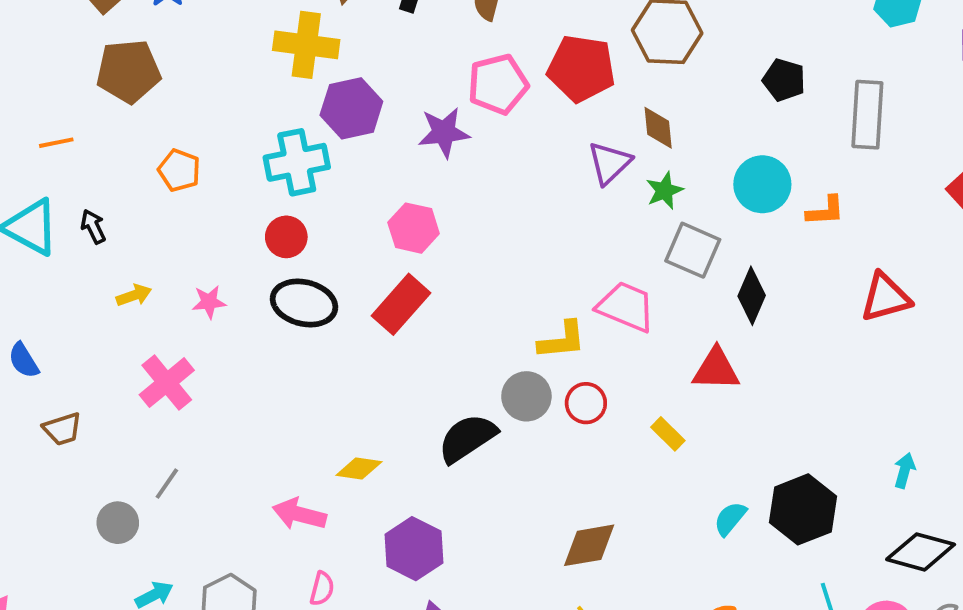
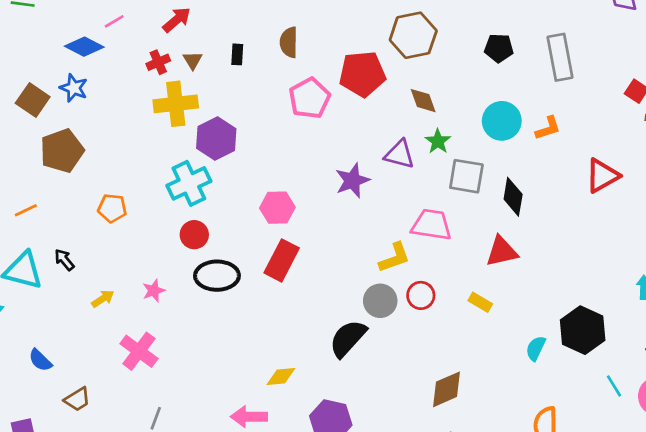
purple star: (444, 132) -> (352, 181), moved
purple triangle: (609, 163) -> (400, 154), moved, turned -48

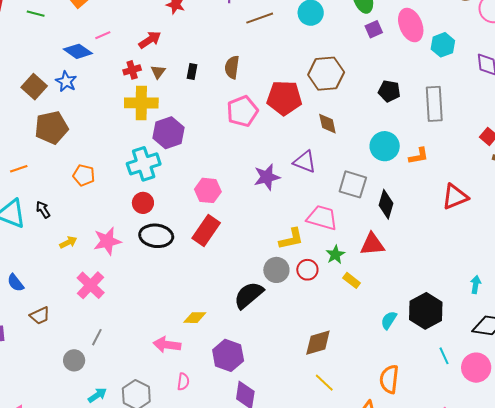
green star: (438, 141) -> (335, 255), moved
pink star: (154, 291) -> (107, 241), size x1.6

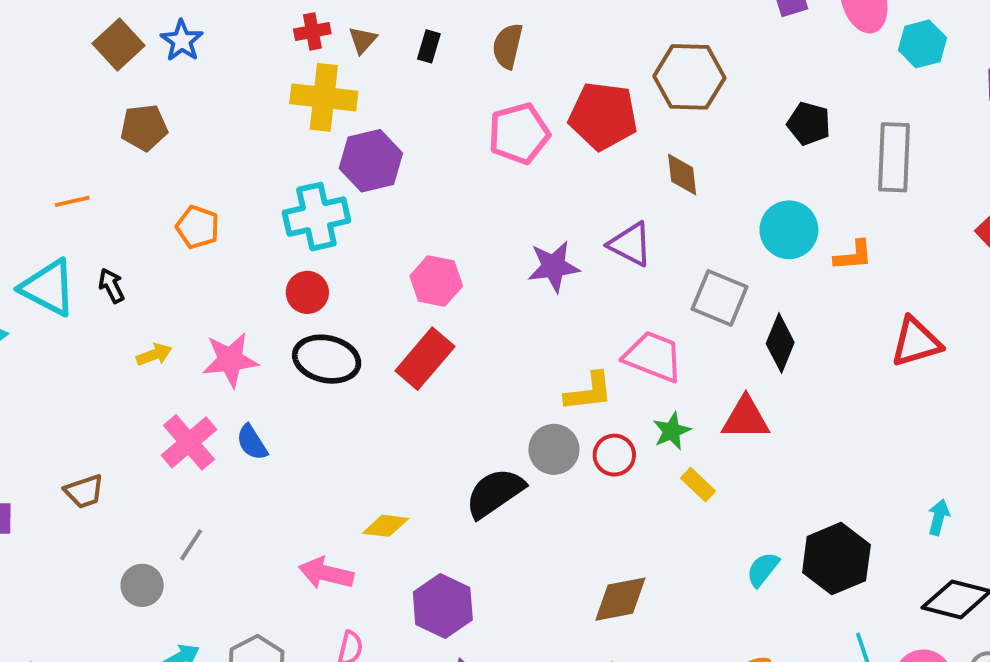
brown pentagon: (51, 128) -> (144, 128), size x0.7
blue semicircle: (16, 283) -> (252, 442), moved

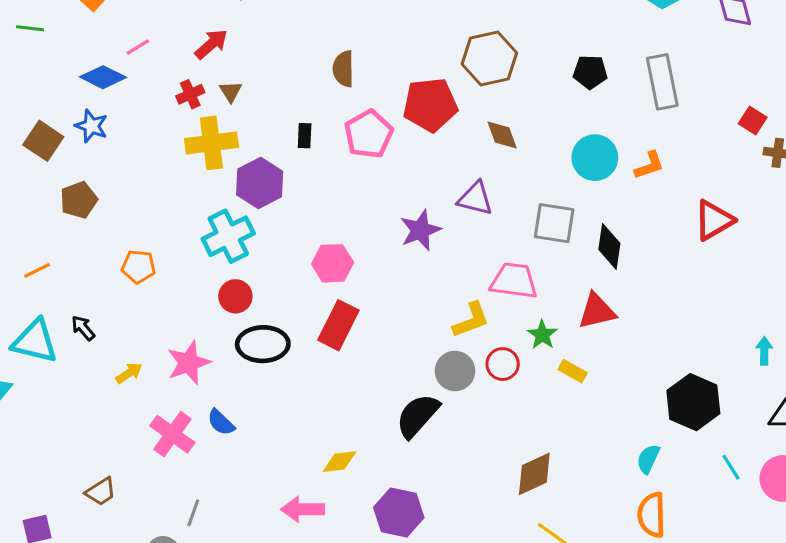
black rectangle: (429, 46) -> (305, 136), moved
cyan semicircle: (763, 569) -> (648, 459), moved

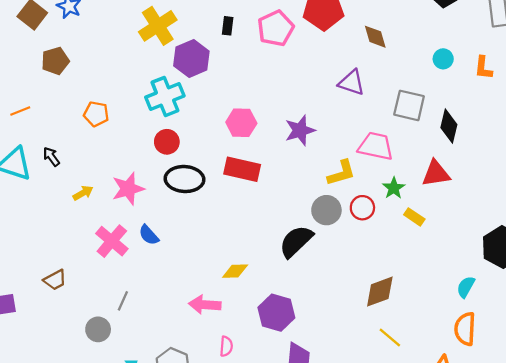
yellow cross: (211, 143) -> (158, 26), turned -30
cyan circle: (595, 158) -> (443, 59), size x0.6
orange L-shape: (649, 165) -> (483, 68), turned 110
purple star: (420, 230) -> (300, 130), moved
red rectangle: (338, 325) -> (242, 169), turned 72

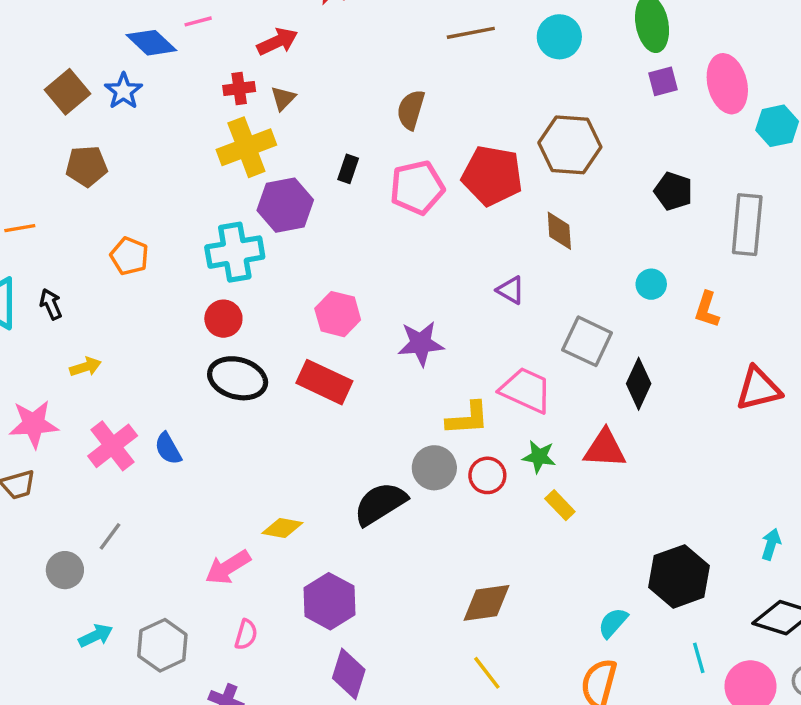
purple triangle: (352, 83) -> (511, 290), size x0.7
green star: (394, 188) -> (539, 457), turned 30
pink star: (128, 189) -> (34, 424), moved
pink arrow: (205, 305) -> (228, 567), turned -48

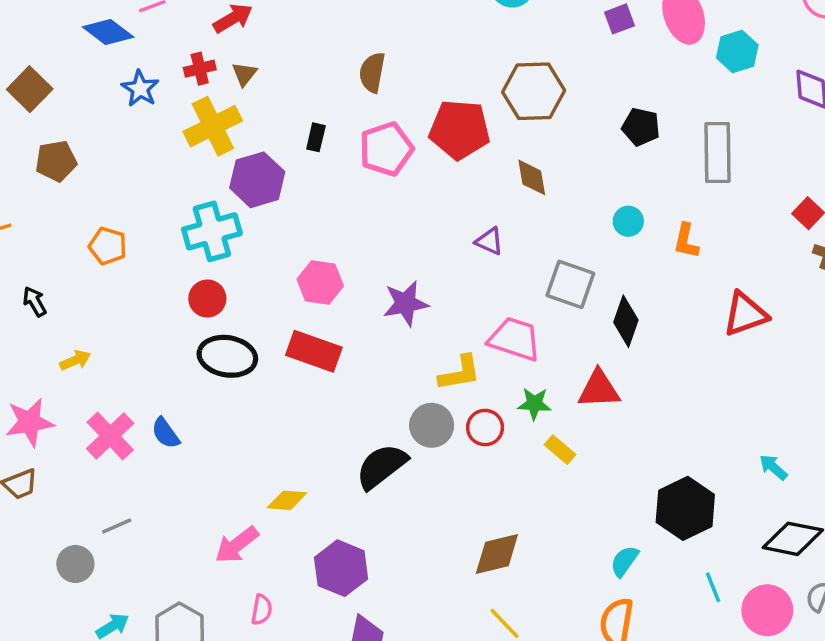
blue star: (123, 91) -> (140, 89), moved
gray line: (110, 536) -> (117, 526), turned 36
cyan arrow: (771, 544) -> (773, 467), turned -60

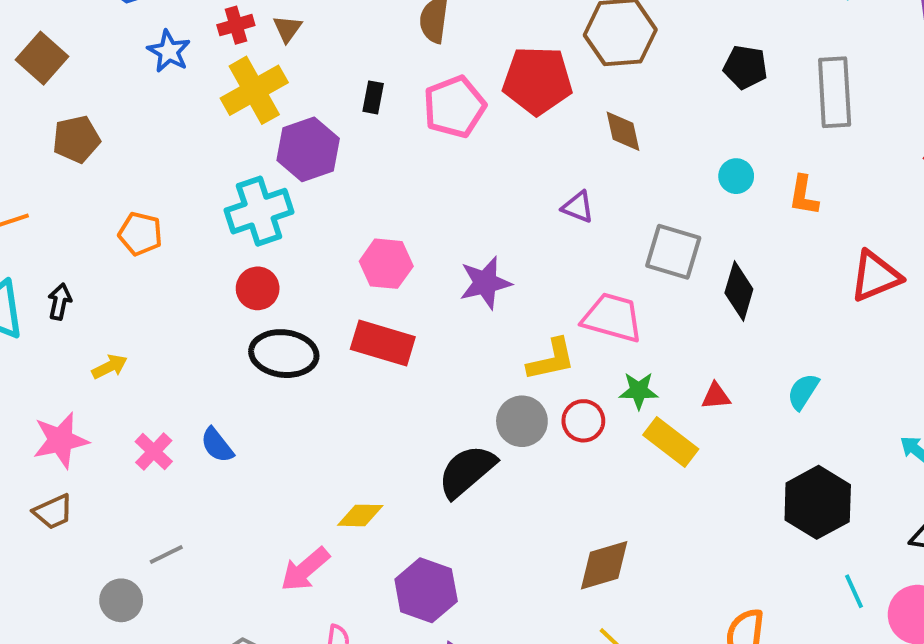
black arrow: (35, 302) -> (60, 302), turned 44
red triangle: (599, 389) -> (716, 396), moved, size x0.6
pink cross: (110, 436) -> (154, 452), size x0.7
yellow rectangle: (560, 450) -> (671, 442), size x1.5
cyan semicircle: (624, 561) -> (803, 392), moved

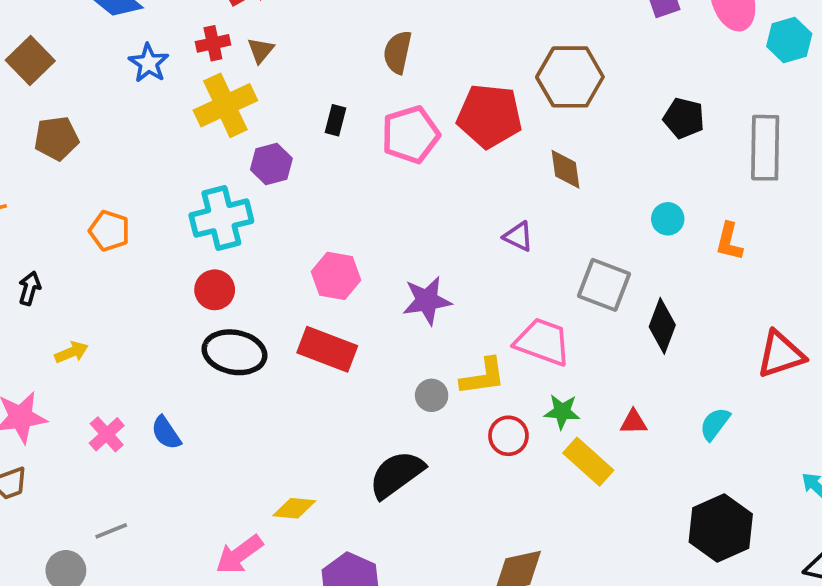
purple hexagon: (308, 149) -> (271, 164), size x0.7
red triangle: (876, 276) -> (781, 354), moved
gray circle: (522, 421) -> (432, 395), moved, size x0.7

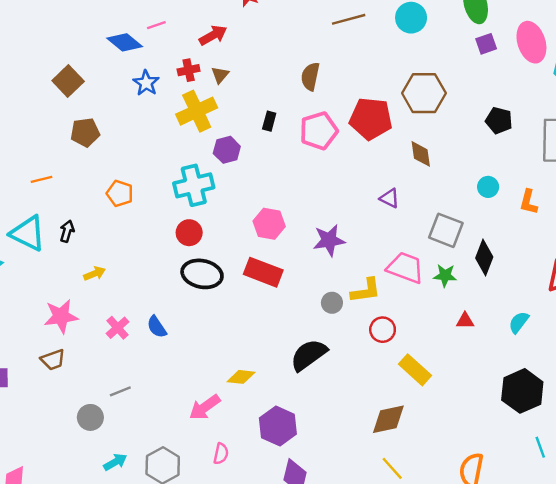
green star: (562, 412) -> (445, 275), moved
yellow rectangle: (588, 462) -> (415, 370), moved

